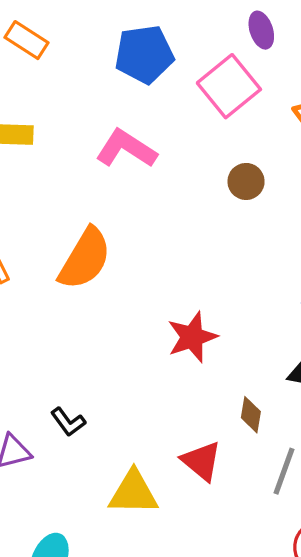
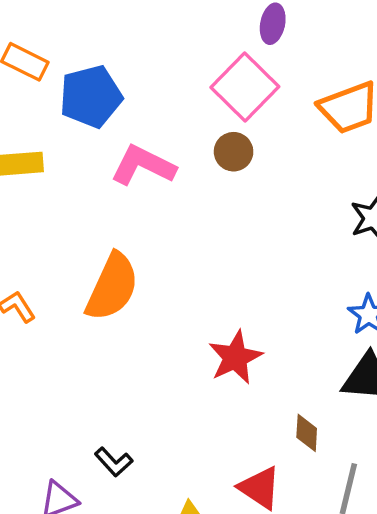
purple ellipse: (261, 30) -> (273, 24), turned 36
blue pentagon: (144, 54) -> (91, 96), moved
brown circle: (246, 181) -> (234, 152), moved

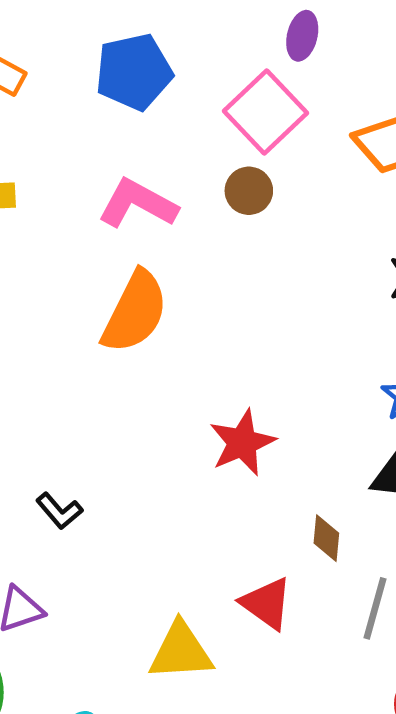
blue pentagon: (91, 96) -> (134, 72), moved
orange semicircle: (112, 287) -> (135, 312), moved
black L-shape: (114, 462) -> (59, 511), moved

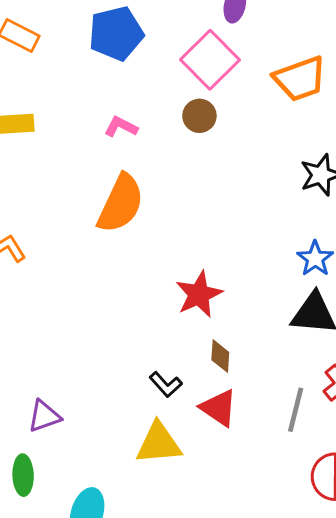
pink L-shape: (138, 204) -> (121, 127), size x0.6
black L-shape: (59, 511) -> (166, 384), moved
brown diamond: (326, 538) -> (220, 356), moved

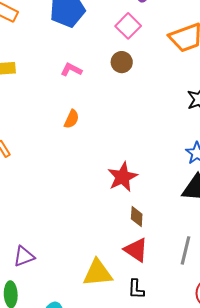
pink square: (210, 60) -> (128, 26), size x0.7
orange semicircle: (121, 204) -> (72, 119), size x0.5
black L-shape: (166, 384) -> (136, 289), moved, turned 45

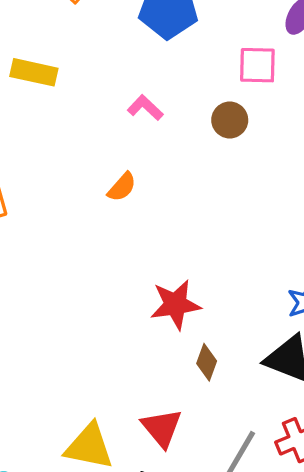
pink square: (128, 26) -> (257, 65), turned 30
brown diamond: (137, 216) -> (207, 362), moved

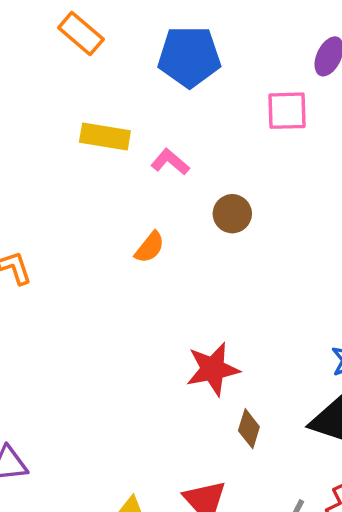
yellow rectangle: (34, 72) -> (105, 137), moved
brown circle: (230, 120) -> (232, 214), moved

